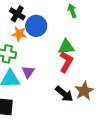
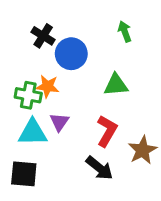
orange star: (19, 34) -> (48, 86), moved
red L-shape: (66, 62) -> (107, 131), moved
black arrow: (64, 94) -> (99, 168), moved

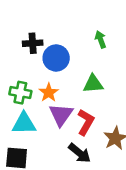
black cross: (43, 36) -> (33, 43), turned -36
orange star: (48, 86) -> (49, 93), moved, turned 30
purple triangle: (59, 122) -> (61, 115), moved, size x1.5

